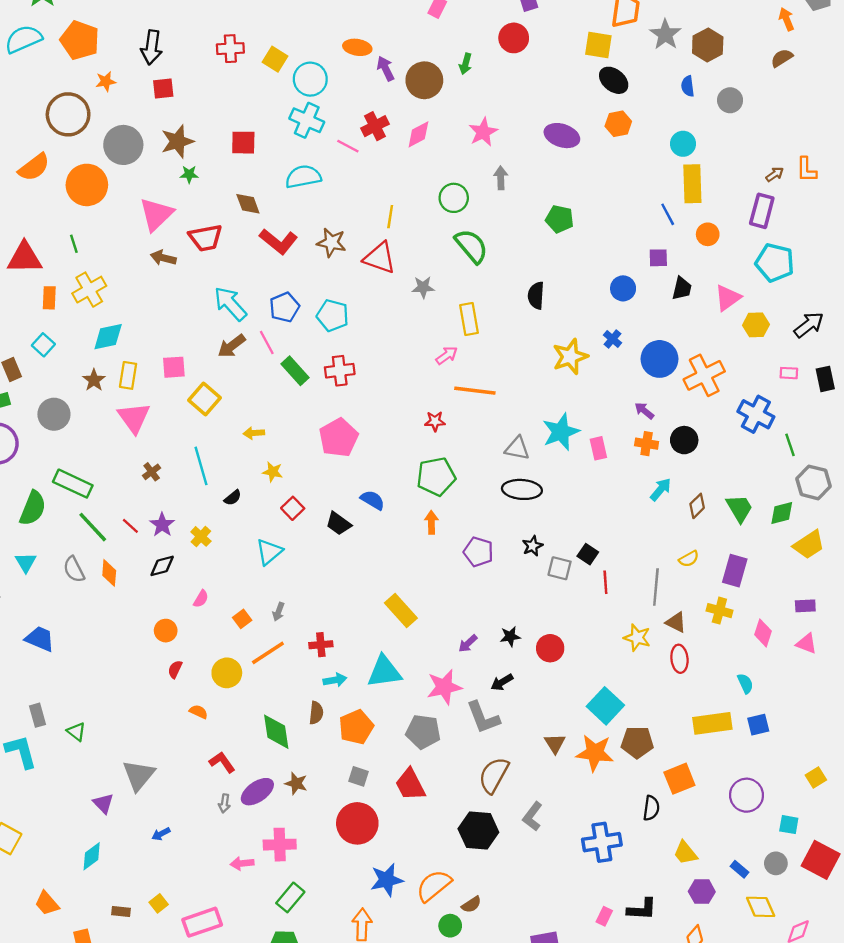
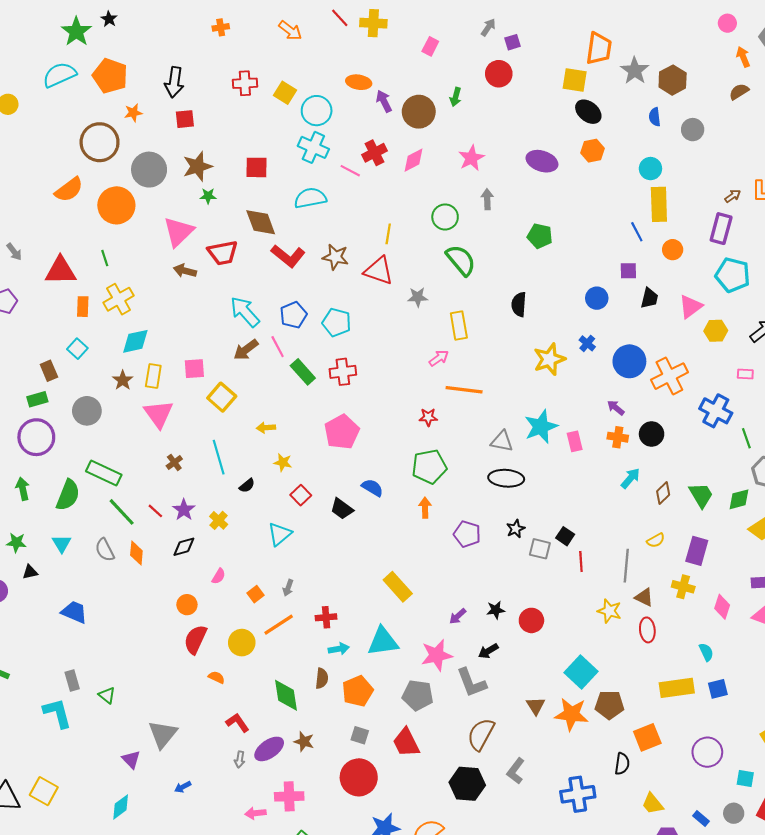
brown diamond: (248, 204) -> (261, 222), size x1.4
red semicircle: (175, 669) -> (195, 639), size x1.8

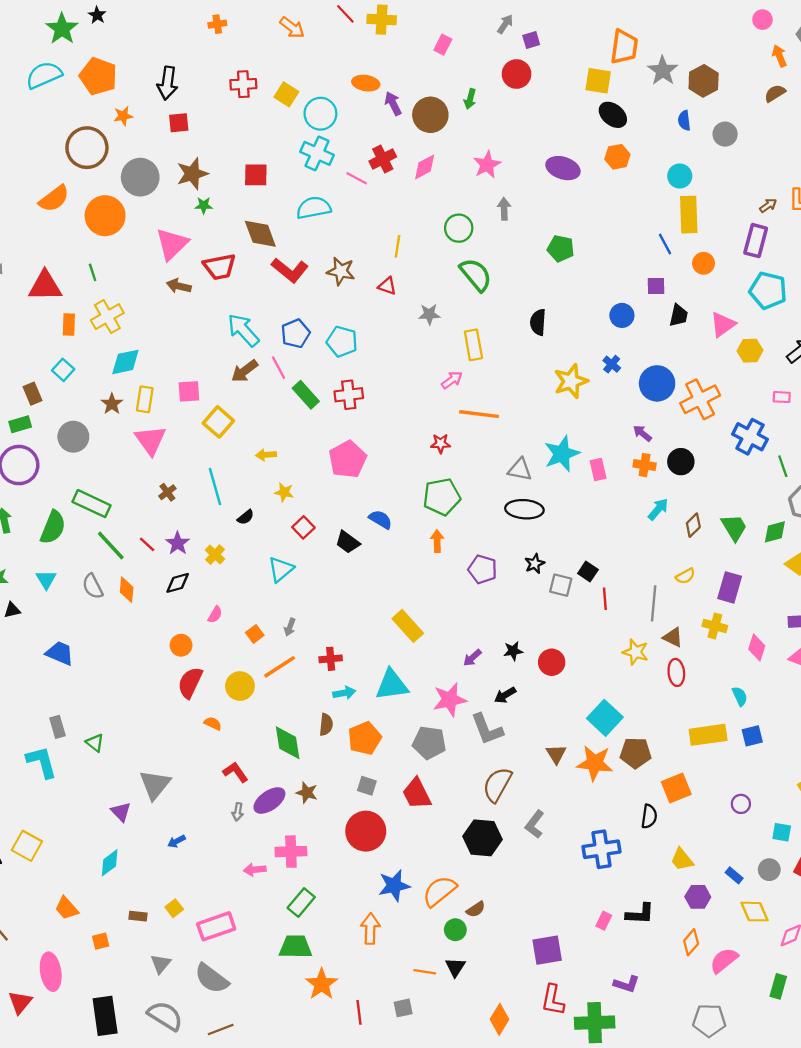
red triangle: (379, 271) -> (387, 286), size x0.6
purple circle: (707, 752) -> (741, 804), size x0.6

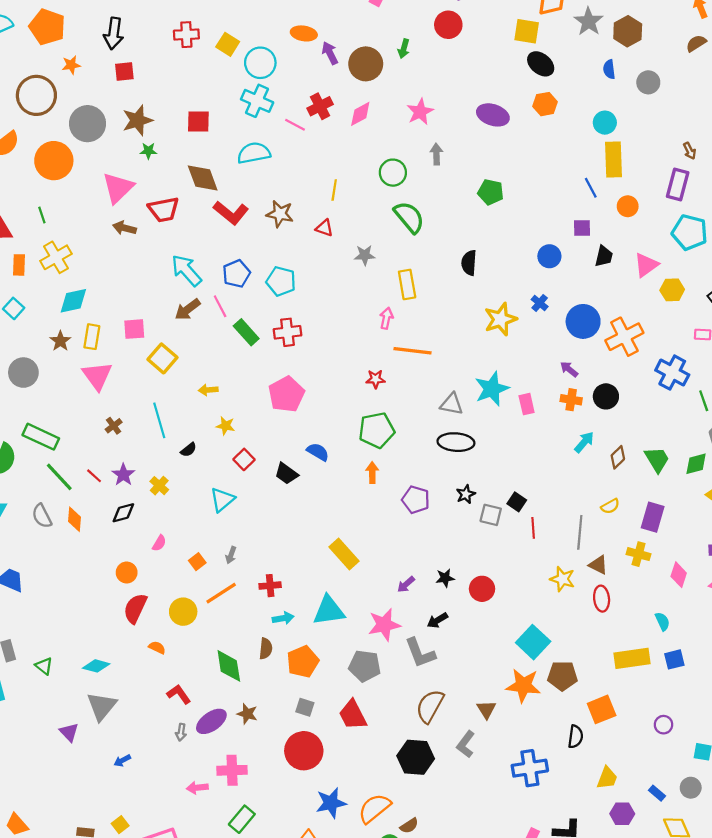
brown arrow: (768, 205) -> (690, 151), turned 98
pink arrow: (452, 380) -> (386, 318), turned -42
brown triangle: (556, 754) -> (486, 709), moved
yellow trapezoid: (682, 859) -> (607, 778), turned -120
cyan diamond: (110, 863) -> (96, 666), moved, turned 52

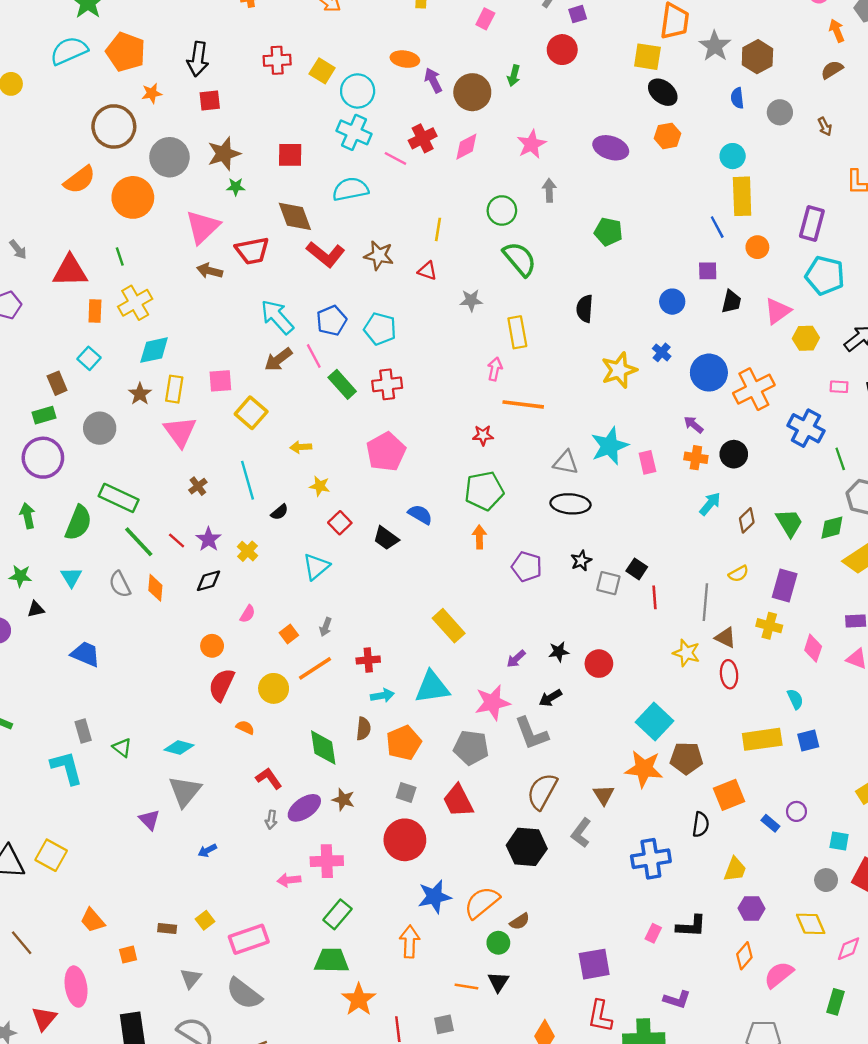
brown arrow: (690, 151) -> (825, 126), moved
blue rectangle: (657, 793) -> (770, 823), moved

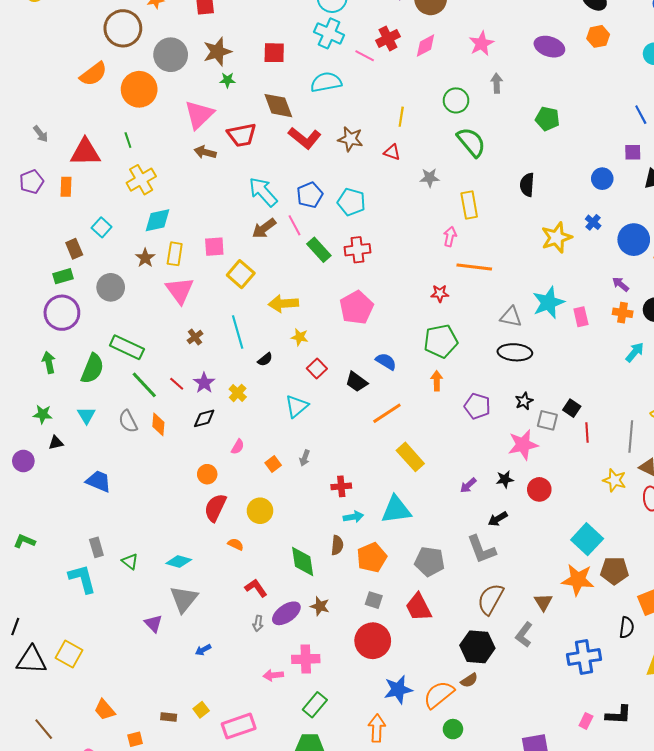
orange rectangle: (95, 311) -> (66, 187), moved
yellow arrow: (301, 447) -> (283, 304), size x1.6
orange line: (315, 668) -> (387, 413), moved
pink star: (492, 703) -> (523, 445), moved
brown semicircle: (520, 921) -> (469, 680), moved

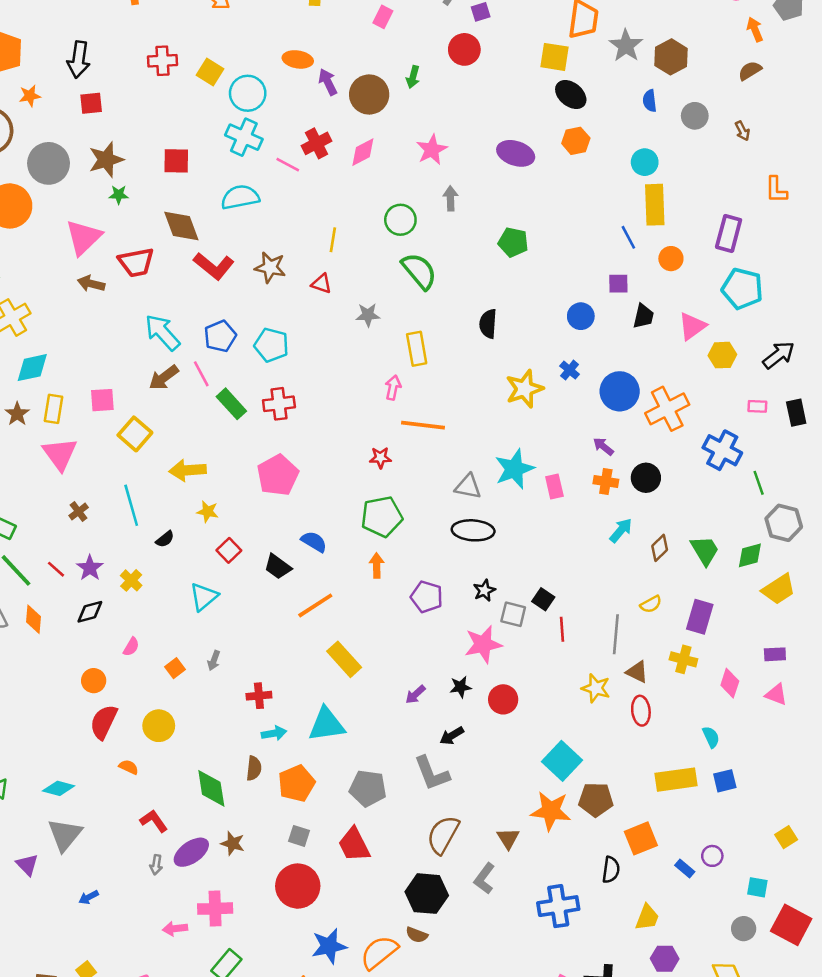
brown semicircle: (469, 680) -> (417, 935), turned 54

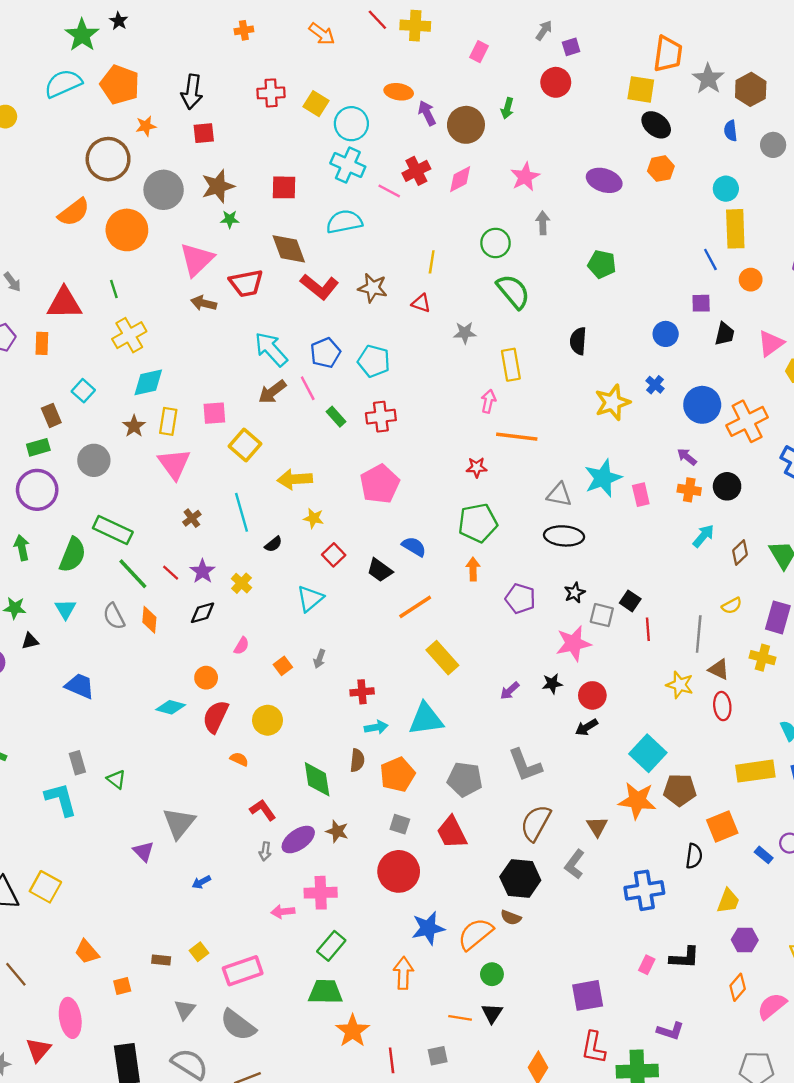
green rectangle: (231, 404) -> (336, 417), size x0.7
black arrow: (452, 736) -> (586, 727), moved
cyan diamond: (59, 788) -> (171, 707), moved

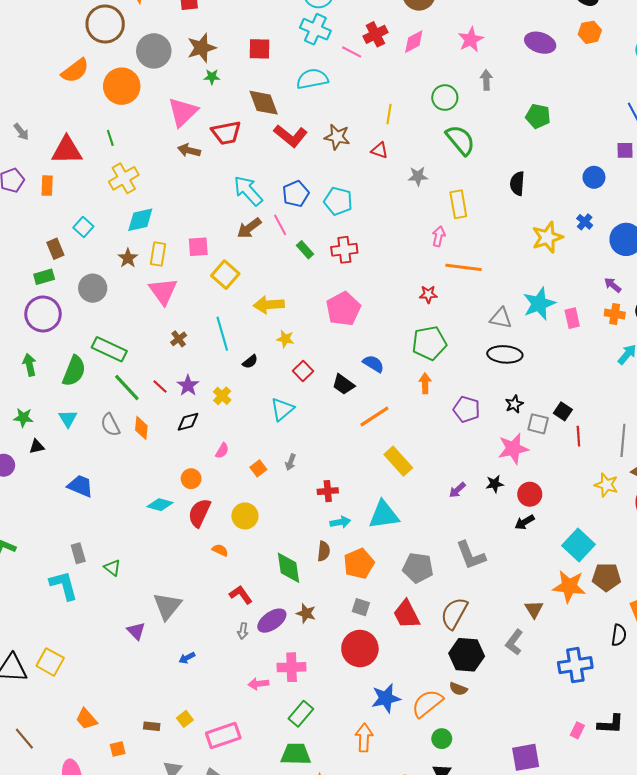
brown semicircle: (536, 823) -> (454, 613), moved

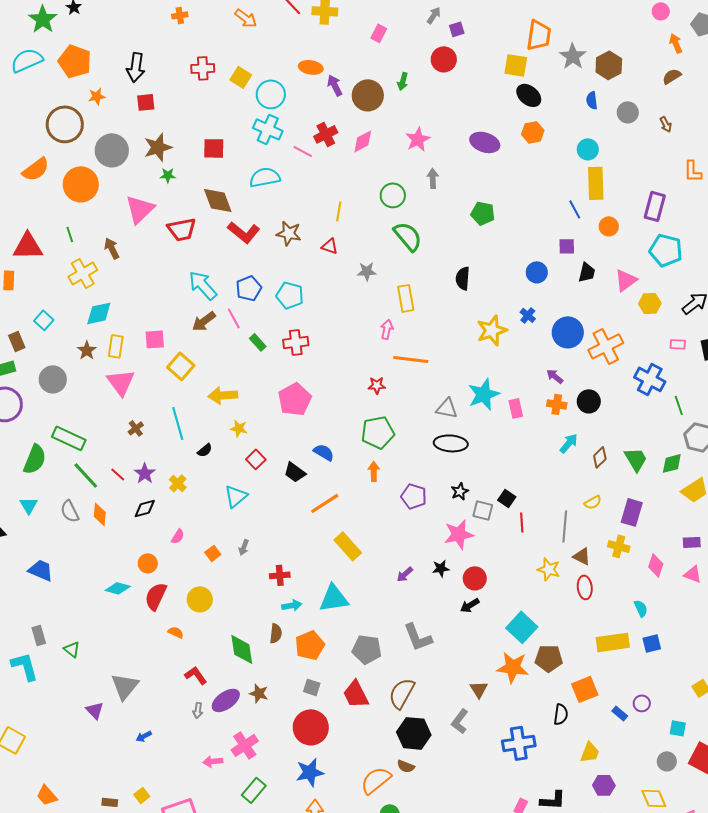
brown arrow: (189, 150) -> (112, 248), moved, turned 50
pink cross: (292, 667) -> (245, 745), turned -32
blue star: (386, 698) -> (310, 772), moved

